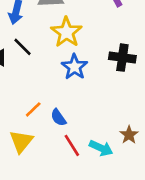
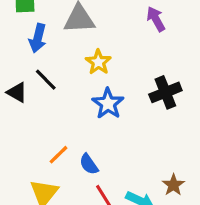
yellow star: (66, 32) -> (98, 62), size x0.7
black cross: (122, 58) -> (165, 92), turned -30

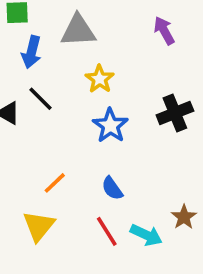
blue semicircle: (89, 164) -> (112, 188), moved

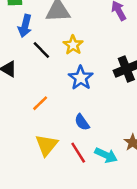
black line: (40, 99) -> (41, 50), moved
orange line: (55, 183) -> (40, 103), moved
yellow triangle: (39, 226) -> (46, 145), moved

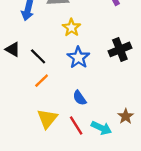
black line: (41, 50) -> (38, 56), moved

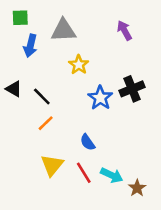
blue star: (78, 58) -> (100, 98), moved
brown star: (126, 116) -> (137, 188), moved

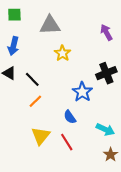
purple arrow: (124, 30) -> (106, 32), moved
blue arrow: (30, 46) -> (13, 46), moved
blue star: (100, 98) -> (82, 92), moved
cyan arrow: (112, 175) -> (105, 130), moved

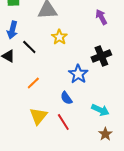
black line: (32, 79) -> (29, 47), moved

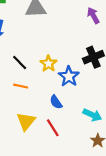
yellow star: (59, 37) -> (48, 64), moved
black line: (29, 47) -> (20, 63), moved
orange line: (33, 83) -> (21, 86), turned 56

